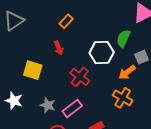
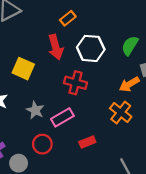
red arrow: (59, 48) -> (56, 47), size x1.5
white hexagon: (102, 53) -> (91, 48), moved
red cross: (80, 77) -> (75, 83), turned -30

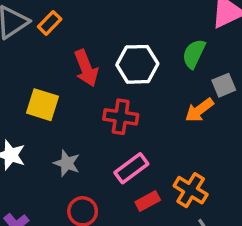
orange rectangle: (68, 18) -> (50, 23), moved
orange cross: (121, 112) -> (191, 190), moved
pink rectangle: (62, 117) -> (131, 168), moved

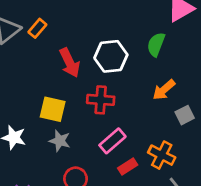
gray square: (224, 85) -> (185, 115), moved
yellow square: (43, 105) -> (53, 109), moved

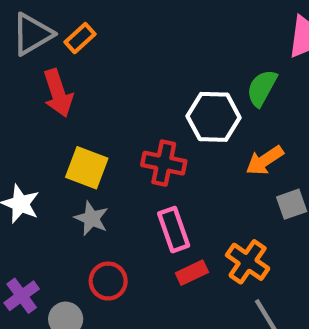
white hexagon: (111, 56) -> (214, 117), moved
red arrow: (70, 63) -> (58, 93), moved
pink rectangle: (112, 141) -> (174, 230), turned -76

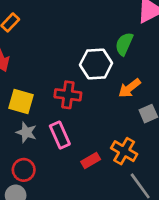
pink rectangle: (174, 230) -> (60, 135), moved
red circle: (108, 281) -> (24, 170), moved

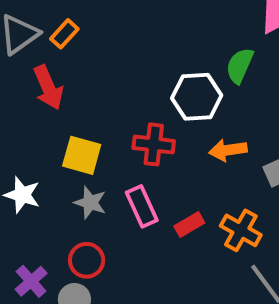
orange arrow: (130, 88) -> (228, 150), moved, turned 30
red rectangle: (91, 160) -> (189, 225), moved

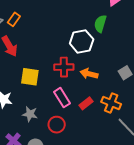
orange arrow: (228, 150) -> (89, 74), moved, turned 30
gray star: (90, 203) -> (30, 114), moved
red circle: (87, 260) -> (57, 125), moved

